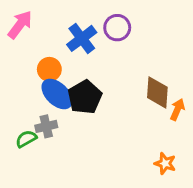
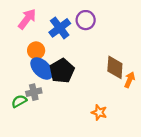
pink arrow: (20, 25) -> (27, 19), moved
orange star: (165, 163) -> (99, 112), moved

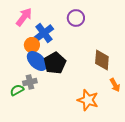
blue cross: (60, 28) -> (44, 33), moved
orange arrow: (130, 80) -> (115, 85), moved, turned 128
orange star: (99, 112) -> (88, 100), size x1.5

